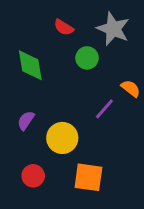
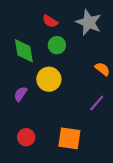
green circle: (87, 58) -> (57, 45), moved
purple line: (104, 109) -> (97, 103), moved
yellow circle: (62, 138) -> (49, 79), moved

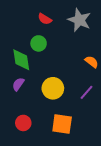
green circle: (57, 45) -> (39, 43), moved
green diamond: (24, 51) -> (21, 60), moved
yellow circle: (49, 79) -> (53, 88), moved

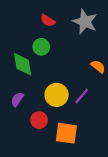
purple semicircle: (18, 84) -> (17, 99), moved
purple line: (87, 92) -> (82, 96), moved
red circle: (23, 123) -> (39, 120), moved

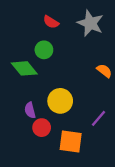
green diamond: (23, 64) -> (24, 68), turned -30
purple line: (82, 96) -> (98, 118), moved
purple semicircle: (17, 99) -> (30, 110), moved, turned -48

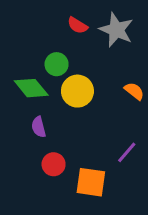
red semicircle: (51, 22) -> (77, 25), moved
yellow circle: (60, 101) -> (77, 91), moved
purple semicircle: (30, 110) -> (39, 127), moved

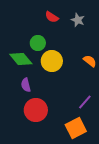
gray star: (116, 30) -> (78, 20), size x0.6
red circle: (54, 164) -> (36, 110), size x1.5
orange square: (91, 182) -> (76, 128), moved, turned -35

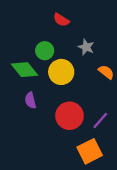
gray star: (78, 20) -> (86, 47), moved
red circle: (36, 110) -> (70, 116), moved

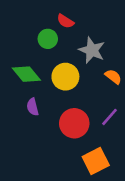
gray star: (86, 47) -> (92, 50), size x1.5
green circle: (45, 51) -> (48, 39), moved
purple line: (100, 120) -> (110, 117), moved

